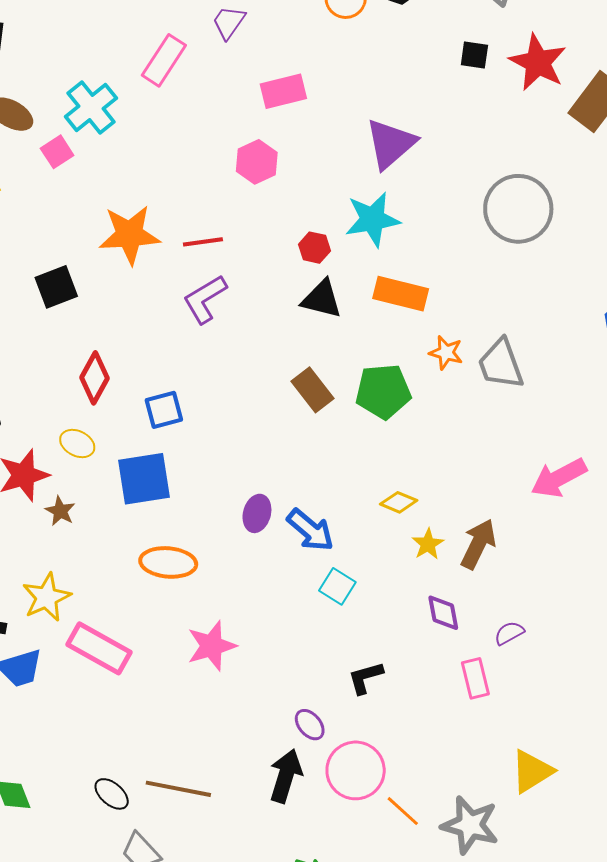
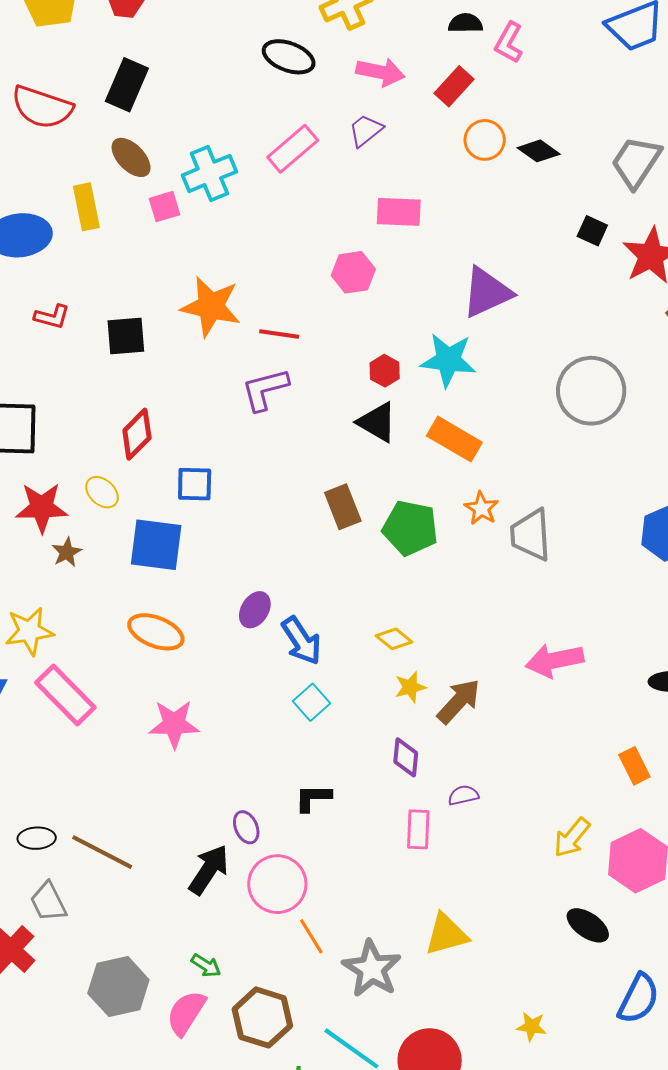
black ellipse: (112, 794) -> (37, 838), turned -60

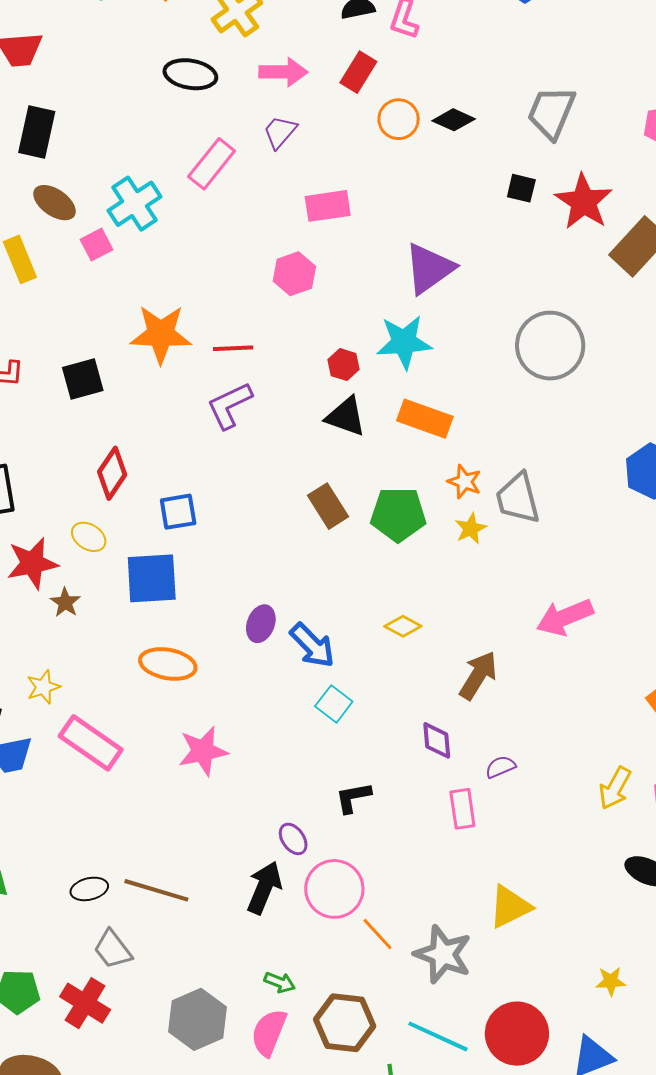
yellow star: (29, 631) -> (43, 687), size x0.7
yellow star: (410, 687) -> (471, 529), moved

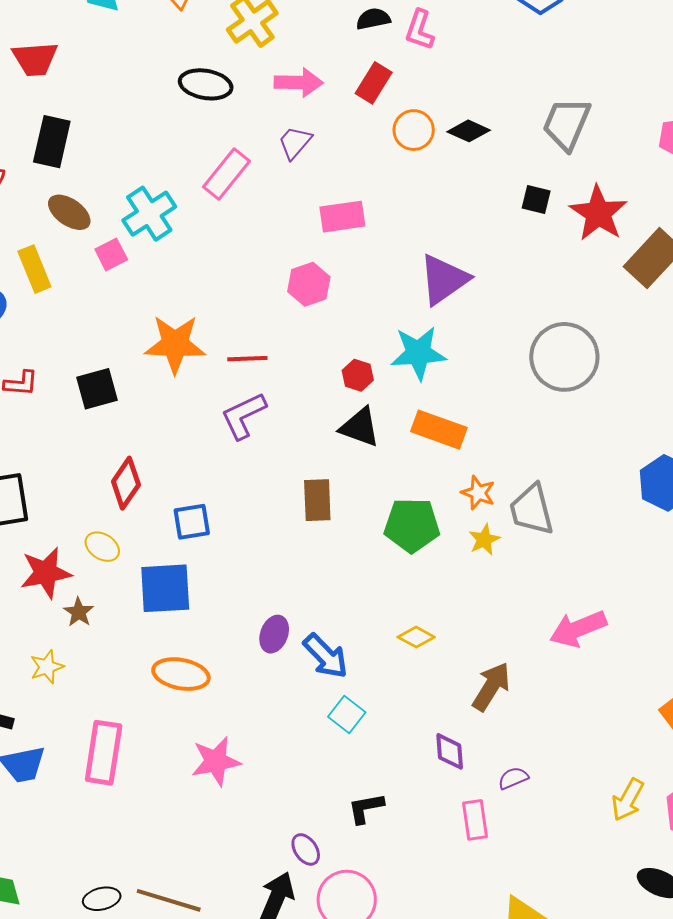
brown rectangle: (328, 506) -> (317, 500), moved, turned 30
yellow star: (43, 687) -> (47, 667), moved
pink rectangle: (91, 743) -> (104, 753), turned 64

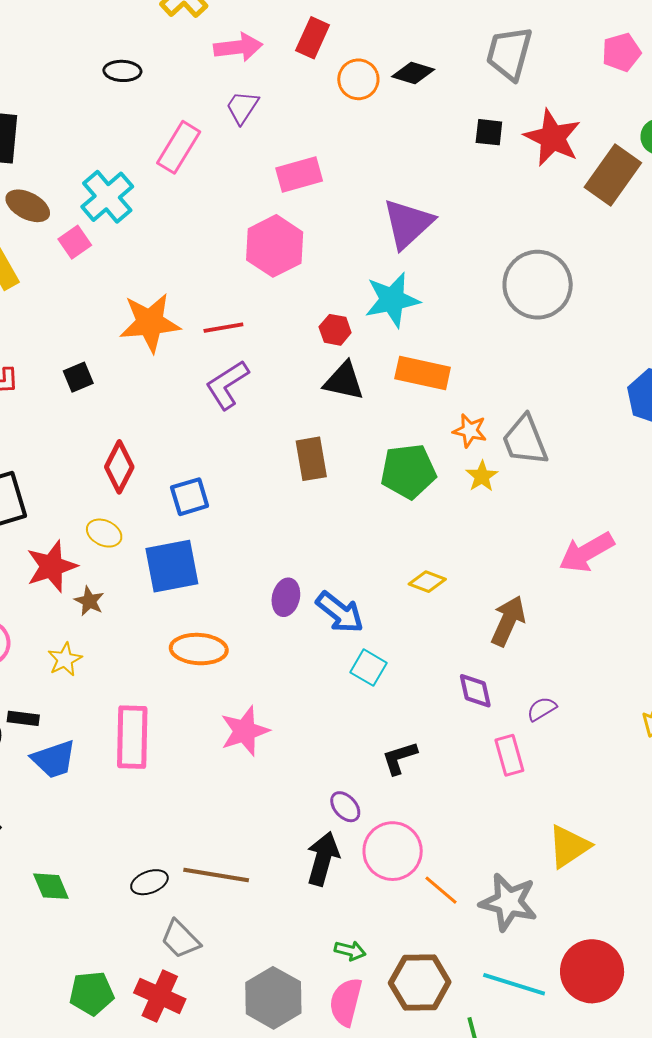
black ellipse: (206, 84) -> (122, 71), moved, size x0.7
pink hexagon: (309, 284) -> (275, 246), size x1.4
black square: (97, 389) -> (78, 377), size x0.7

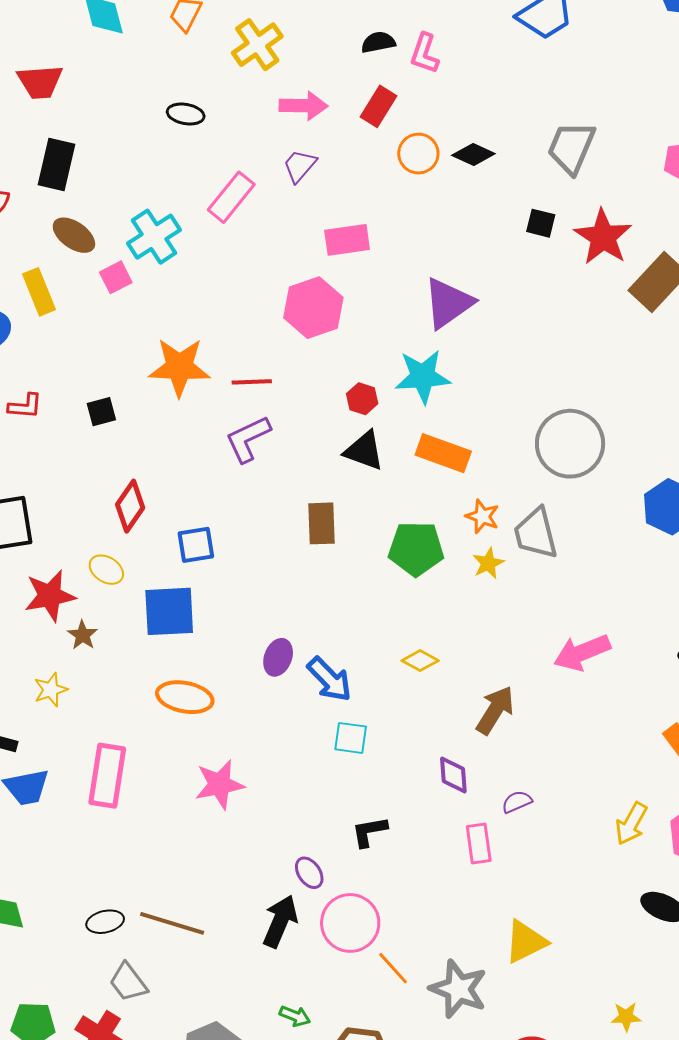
gray circle: (538, 285) -> (570, 444), moved
cyan square: (369, 668) -> (351, 738), turned -30

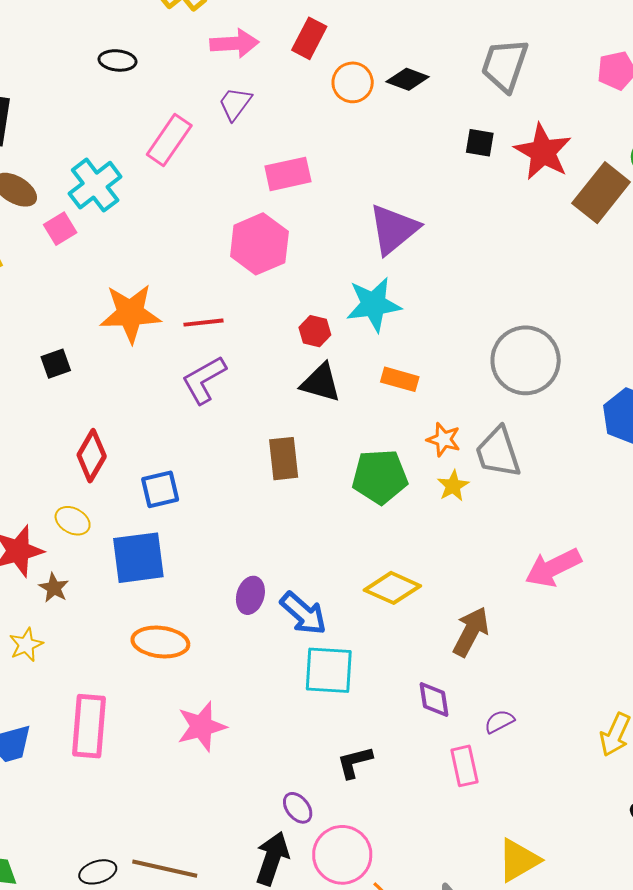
orange rectangle: (443, 453) -> (400, 379), size x0.7
yellow diamond: (420, 661) -> (392, 588), size x1.5
cyan square: (351, 738) -> (329, 670), size x1.5

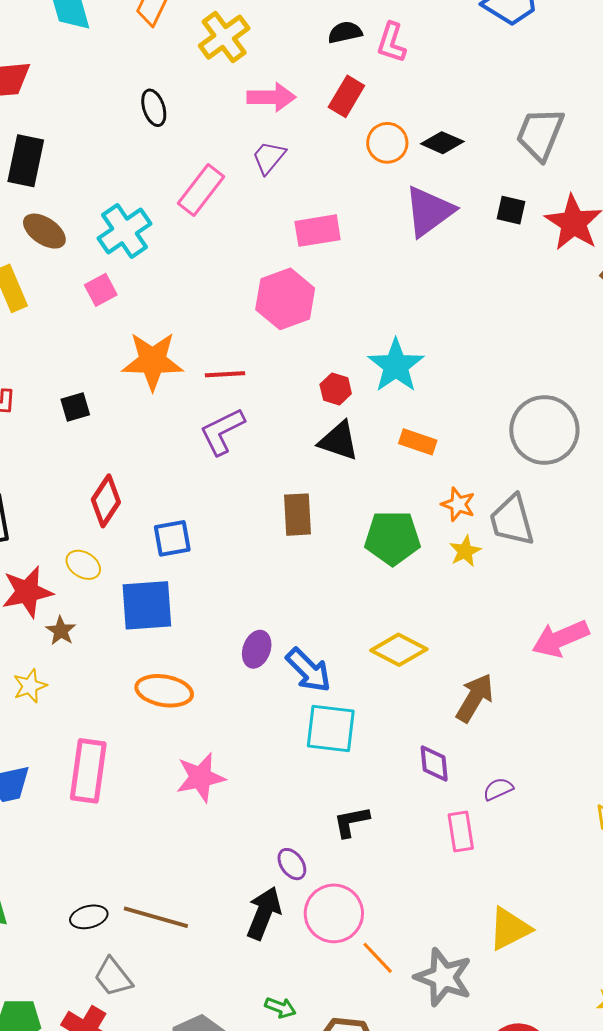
black ellipse: (117, 60) -> (154, 108), turned 63
pink square: (60, 229) -> (101, 290), moved
purple triangle: (394, 229) -> (429, 211), moved
cyan star: (374, 304) -> (396, 366), turned -30

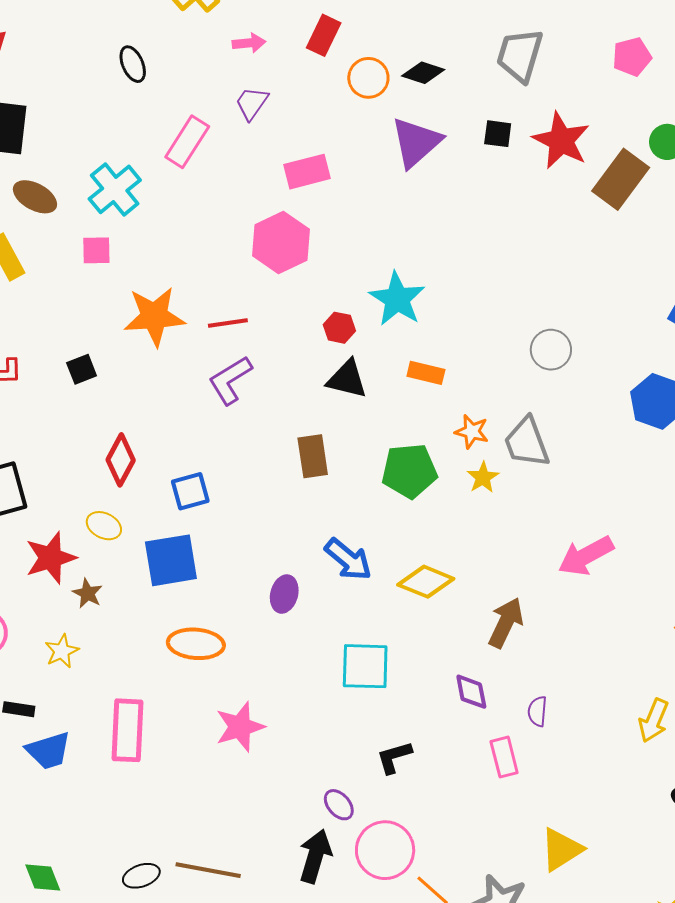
pink arrow: (271, 97) -> (249, 43), size x0.7
pink square: (101, 290) -> (96, 250), turned 32
gray circle: (544, 430) -> (551, 350), size x0.6
blue arrow: (308, 670) -> (348, 559), moved
purple semicircle: (498, 789) -> (537, 711), turned -56

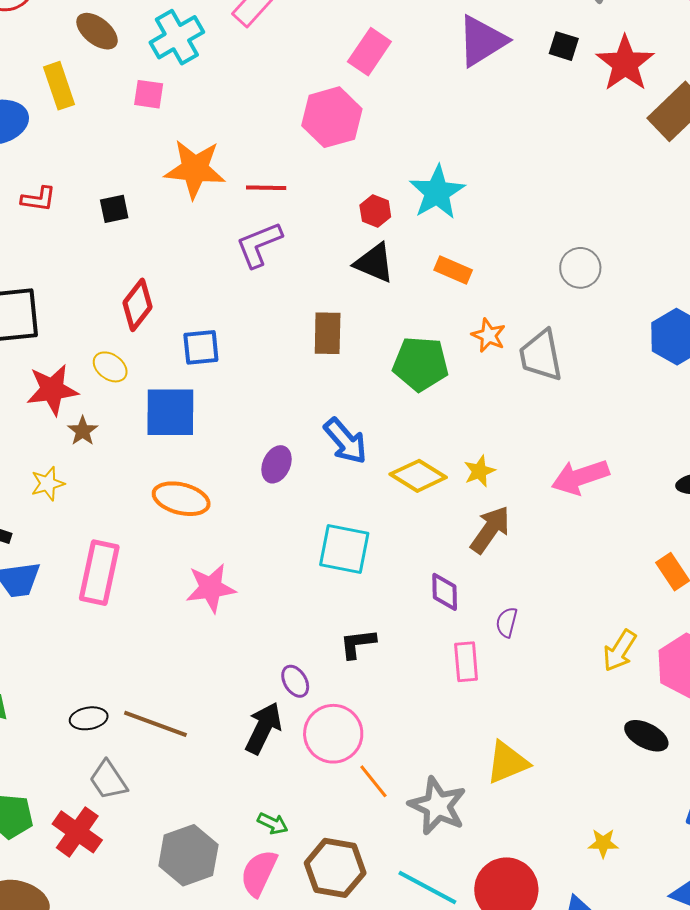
pink rectangle: (307, 172) -> (369, 52), turned -51
yellow star: (483, 477) -> (479, 471), moved

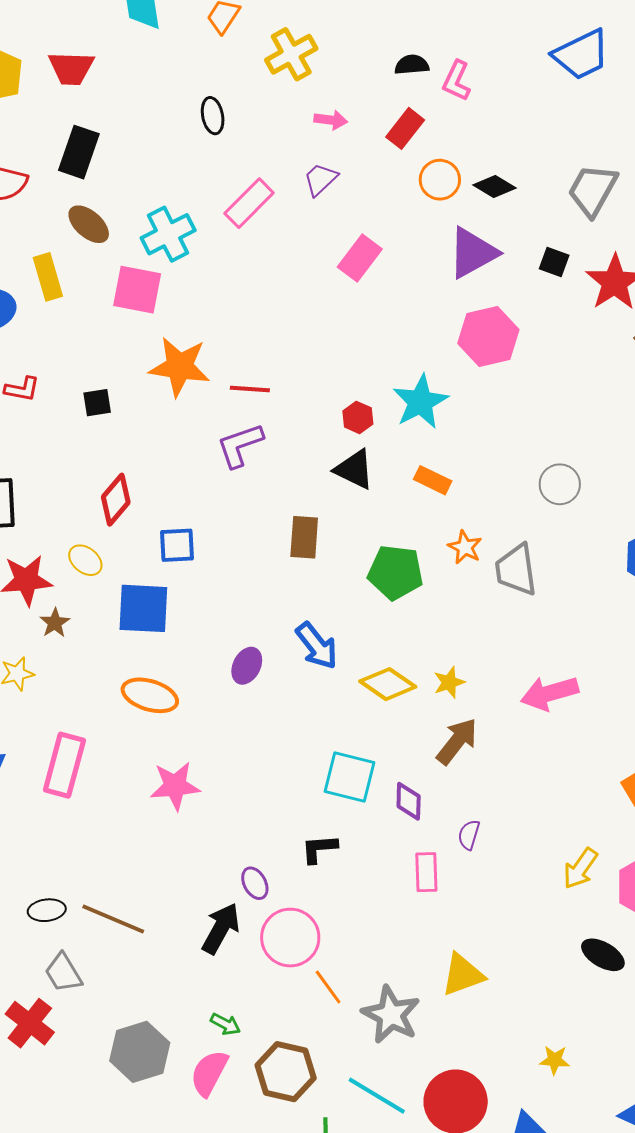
pink square: (149, 94) -> (137, 290), size x1.6
pink hexagon: (332, 117) -> (488, 336), moved
cyan square: (344, 549) -> (349, 777), moved

